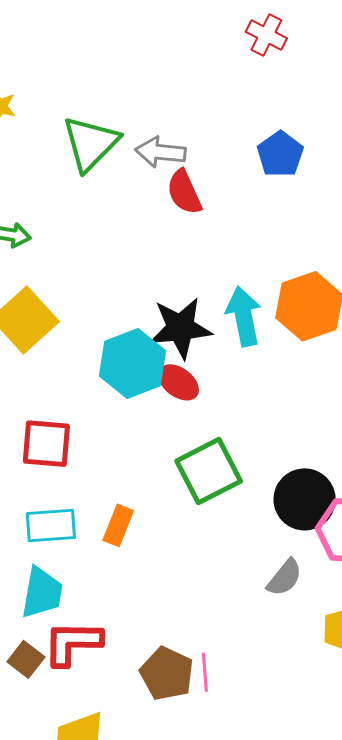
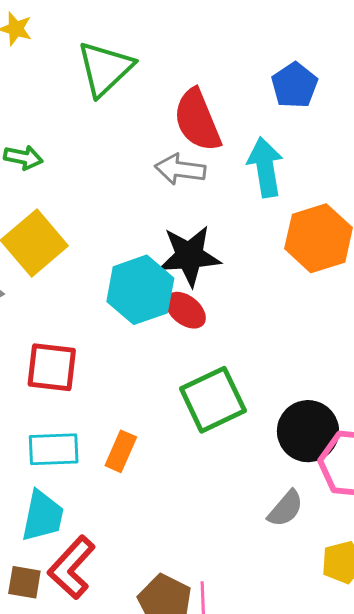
gray arrow: (161, 152) -> (180, 169), moved
red semicircle: (184, 192) -> (197, 120), size x1.4
cyan arrow: (244, 316) -> (265, 167), moved
red L-shape: (73, 643) -> (72, 567), turned -50
brown square: (26, 659) -> (24, 582), turned -30

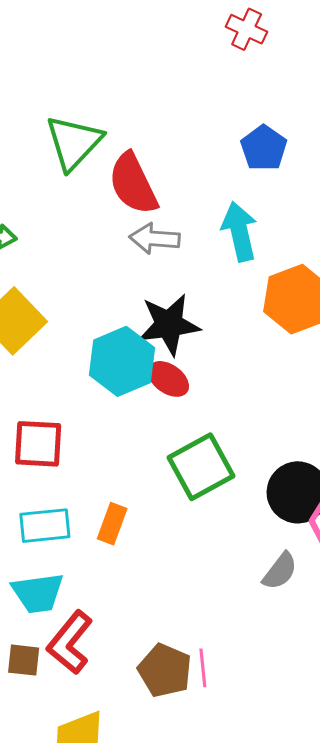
red semicircle: (197, 120) -> (133, 184), moved
cyan trapezoid: (43, 516) -> (38, 593), turned 74

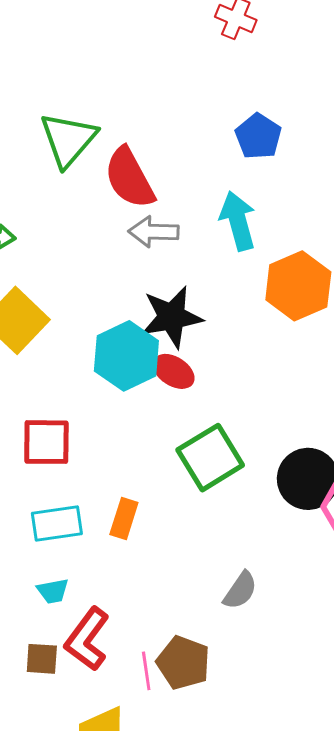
gray semicircle: (280, 571) -> (240, 590), moved
cyan trapezoid: (38, 593) -> (53, 591), size x0.6
pink line: (203, 668) -> (146, 671), moved

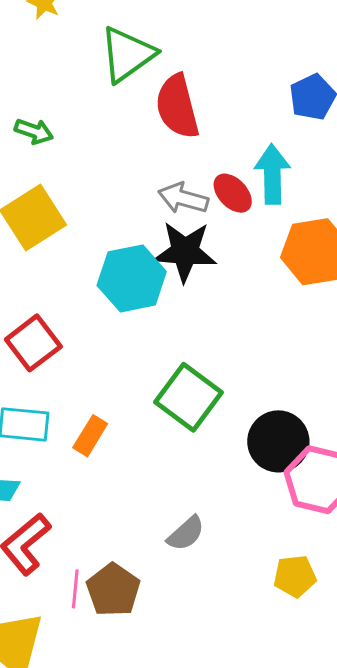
gray arrow: (154, 232) -> (183, 198), moved
red ellipse: (174, 371) -> (233, 193), moved
red square: (46, 442) -> (33, 343), turned 38
green square: (210, 458) -> (189, 397), turned -36

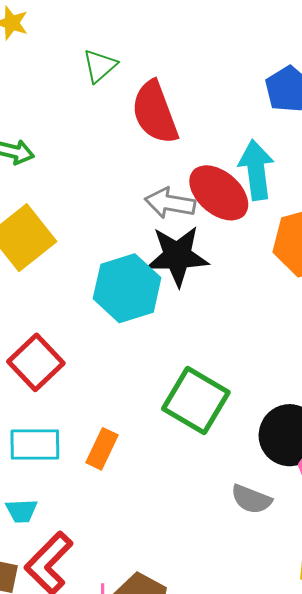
green triangle: (127, 54) -> (100, 66), size x0.6
red ellipse: (233, 193) -> (219, 193), size x1.5
gray semicircle: (186, 533) -> (251, 499), moved, turned 69

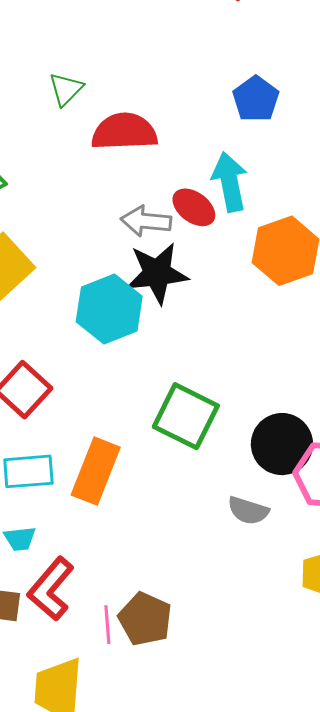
red semicircle: (155, 112) -> (124, 132), turned 112
red ellipse: (219, 193) -> (194, 207), size x0.7
orange rectangle: (102, 449) -> (96, 471), size x1.6

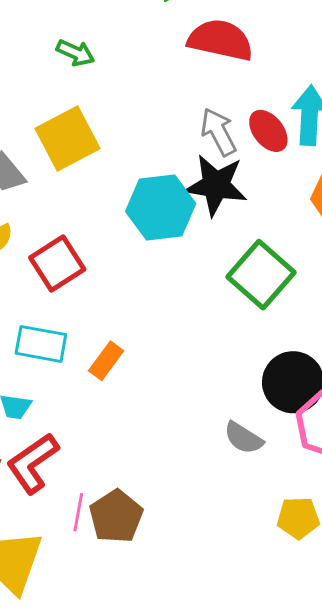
gray arrow: (146, 221) -> (219, 132), turned 42
green square: (186, 416) -> (261, 275), moved
orange rectangle: (96, 471) -> (106, 361), size x0.6

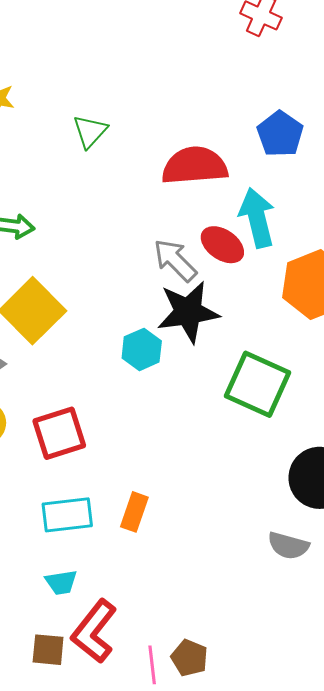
red semicircle: (220, 40) -> (195, 166), moved
cyan hexagon: (161, 208) -> (142, 349), size x0.6
red square: (57, 264) -> (59, 433), turned 32
brown pentagon: (116, 516) -> (189, 658), size x0.7

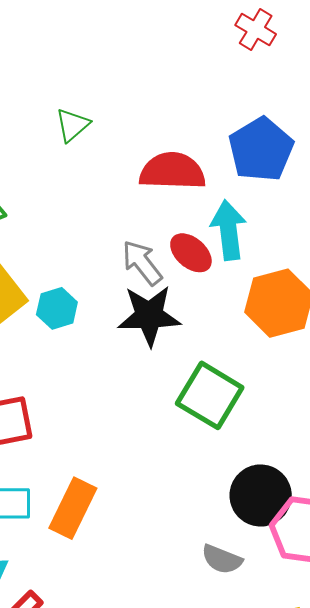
blue pentagon: (280, 134) -> (261, 149), size x1.4
cyan hexagon: (142, 349) -> (57, 308), moved
orange rectangle: (134, 512) -> (73, 508), size x1.5

